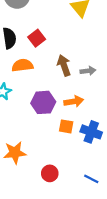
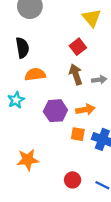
red square: (37, 38) -> (78, 47), moved
red circle: (50, 173) -> (73, 180), moved

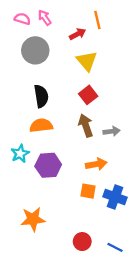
yellow triangle: (92, 18) -> (87, 61), moved
black semicircle: (22, 48) -> (41, 96), moved
purple hexagon: (55, 111) -> (48, 165), moved

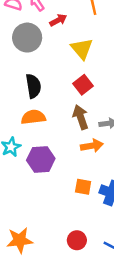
red arrow: (77, 34) -> (58, 20), moved
orange arrow: (96, 164) -> (92, 146), moved
orange star: (33, 219) -> (20, 240), moved

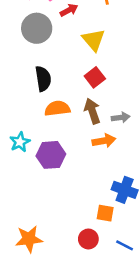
orange semicircle: (33, 117) -> (57, 108), moved
orange square: (83, 187) -> (105, 213), moved

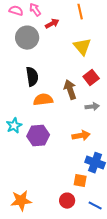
yellow triangle: (94, 40) -> (82, 47), moved
red square: (95, 77) -> (91, 78), moved
brown arrow: (92, 111) -> (70, 90), moved
orange arrow: (104, 141) -> (81, 136), moved

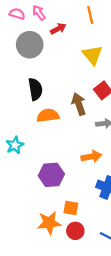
purple hexagon: (38, 136) -> (51, 175), moved
orange square: (80, 181) -> (71, 208), moved
orange star: (21, 201) -> (49, 223), moved

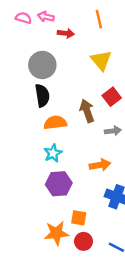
pink arrow: (39, 13) -> (46, 17), turned -42
red arrow: (58, 29) -> (66, 33), turned 35
gray circle: (30, 45) -> (42, 65), moved
cyan star: (15, 145) -> (53, 153), moved

